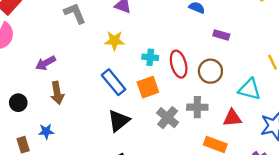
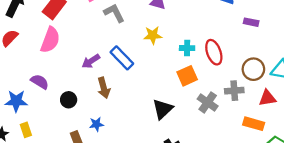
brown circle: (210, 71) -> (253, 69), moved
blue rectangle: (114, 82) -> (122, 58), moved

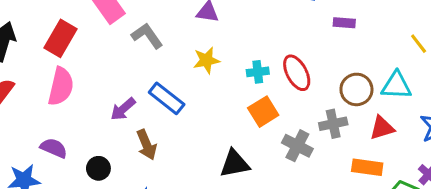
black triangle: (163, 109) -> (235, 164), turned 40

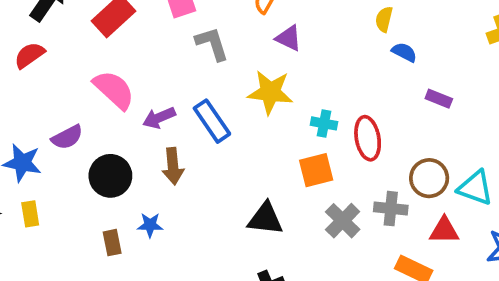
yellow star: (206, 60) -> (270, 92), size x1.4
pink semicircle: (61, 86) -> (114, 90), moved, turned -78
purple semicircle: (54, 148) -> (67, 137), turned 112
black circle: (98, 168) -> (110, 176), size x1.5

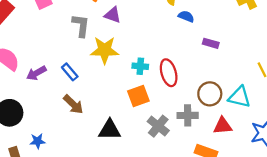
gray L-shape: (212, 44) -> (81, 25), moved, turned 30
blue rectangle: (212, 121) -> (70, 72), size x0.7
brown arrow: (173, 166) -> (73, 104), moved, turned -35

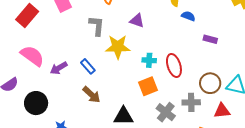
purple triangle: (113, 15) -> (137, 21), moved

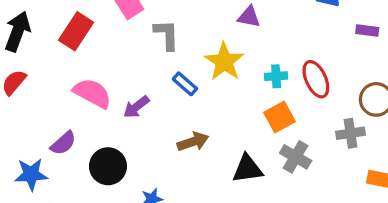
gray L-shape: (97, 26) -> (167, 35), moved
yellow star: (118, 47) -> (224, 62), turned -30
blue rectangle: (88, 66) -> (185, 84), moved
brown arrow: (91, 95) -> (193, 142), turned -54
gray cross: (166, 112) -> (296, 157), moved

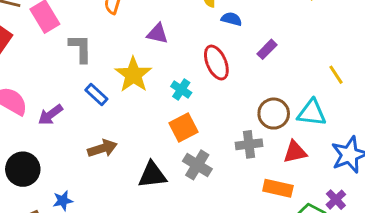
purple rectangle: (367, 31) -> (267, 49), turned -54
cyan cross: (276, 76) -> (181, 90), turned 36
red ellipse: (316, 79) -> (216, 63), moved

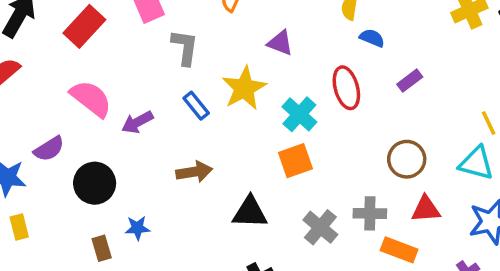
cyan cross: (181, 90) -> (299, 114), size x1.4
cyan triangle: (312, 113) -> (476, 163), moved
gray cross: (249, 144) -> (370, 213), moved
gray cross: (197, 165) -> (320, 227), moved

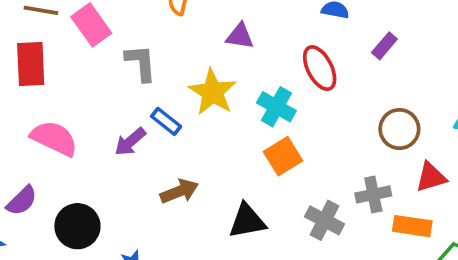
red rectangle: (84, 26) -> (31, 64), turned -33
purple arrow: (137, 122) -> (130, 142), moved

